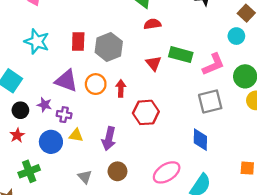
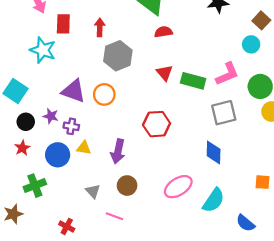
red rectangle: (78, 41) -> (63, 24), moved
green rectangle: (181, 55) -> (193, 81), moved
red arrow: (121, 88) -> (100, 27), moved

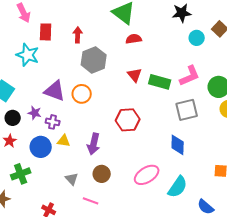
cyan circle: (251, 44) -> (197, 38), moved

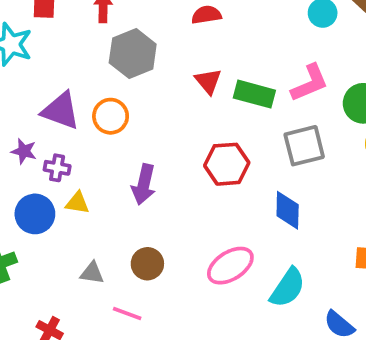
red hexagon: (128, 120) -> (227, 164), moved
purple arrow: (94, 144) -> (144, 184), moved
gray triangle: (72, 179) -> (92, 273), turned -40

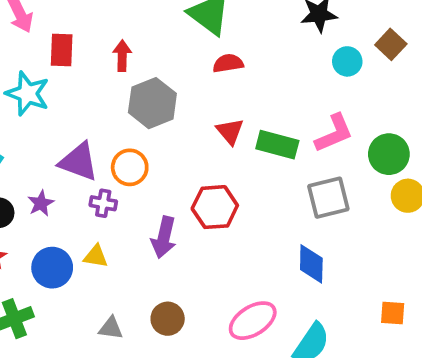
purple star: (24, 151) -> (41, 203), turned 30
red hexagon: (227, 164) -> (215, 207), moved
purple cross: (57, 168) -> (103, 203), moved

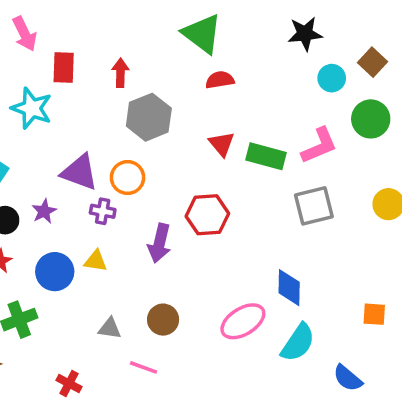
green circle: (389, 154) -> (371, 119), moved
blue diamond: (311, 264) -> (289, 288), moved

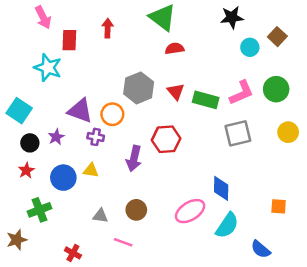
red arrow: (120, 73) -> (108, 28), moved
gray hexagon: (149, 117) -> (139, 88), moved
green circle: (371, 119) -> (276, 89), moved

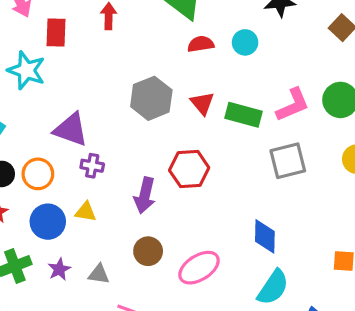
cyan circle: (250, 47) -> (245, 42), moved
orange circle: (112, 114) -> (38, 174), moved
purple star: (56, 137) -> (59, 269), moved
brown circle: (136, 210) -> (148, 251), moved
pink ellipse: (190, 211) -> (199, 268), moved

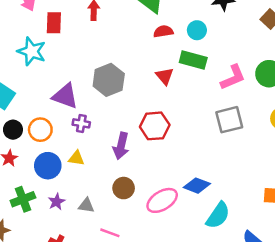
gray hexagon: (151, 98) -> (109, 80), moved
green rectangle: (243, 115) -> (193, 60), moved
blue diamond: (265, 236) -> (197, 186), moved, turned -70

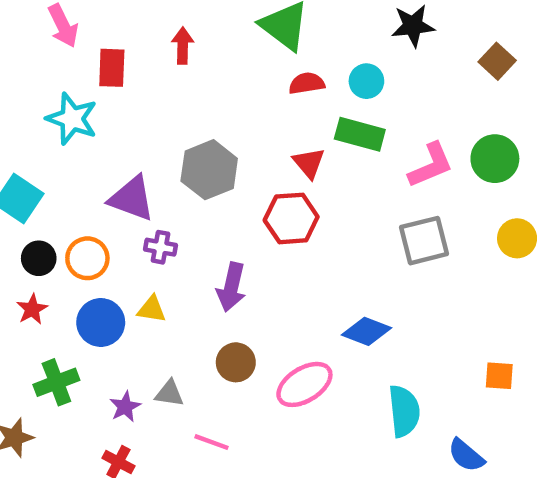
red hexagon: (155, 126) -> (291, 218), moved
blue diamond: (197, 186) -> (366, 331), moved
purple star: (56, 202) -> (125, 407), moved
cyan semicircle: (218, 215) -> (404, 411), turned -40

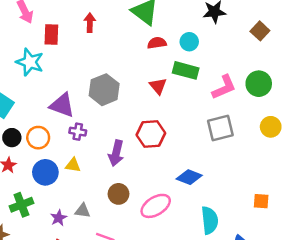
red hexagon: (291, 218) -> (151, 134), moved

